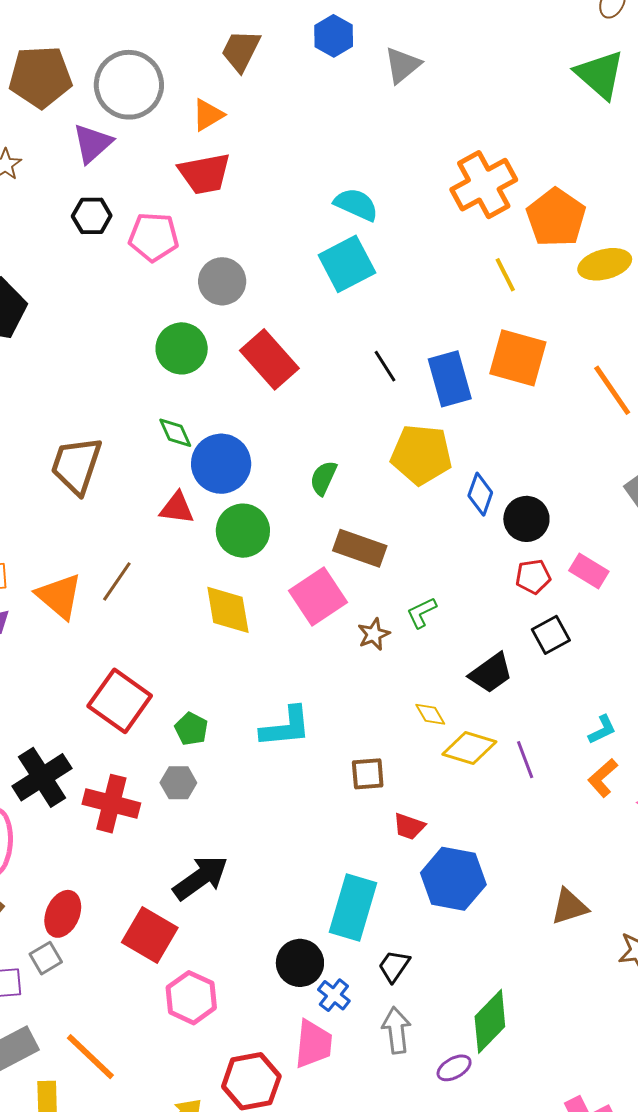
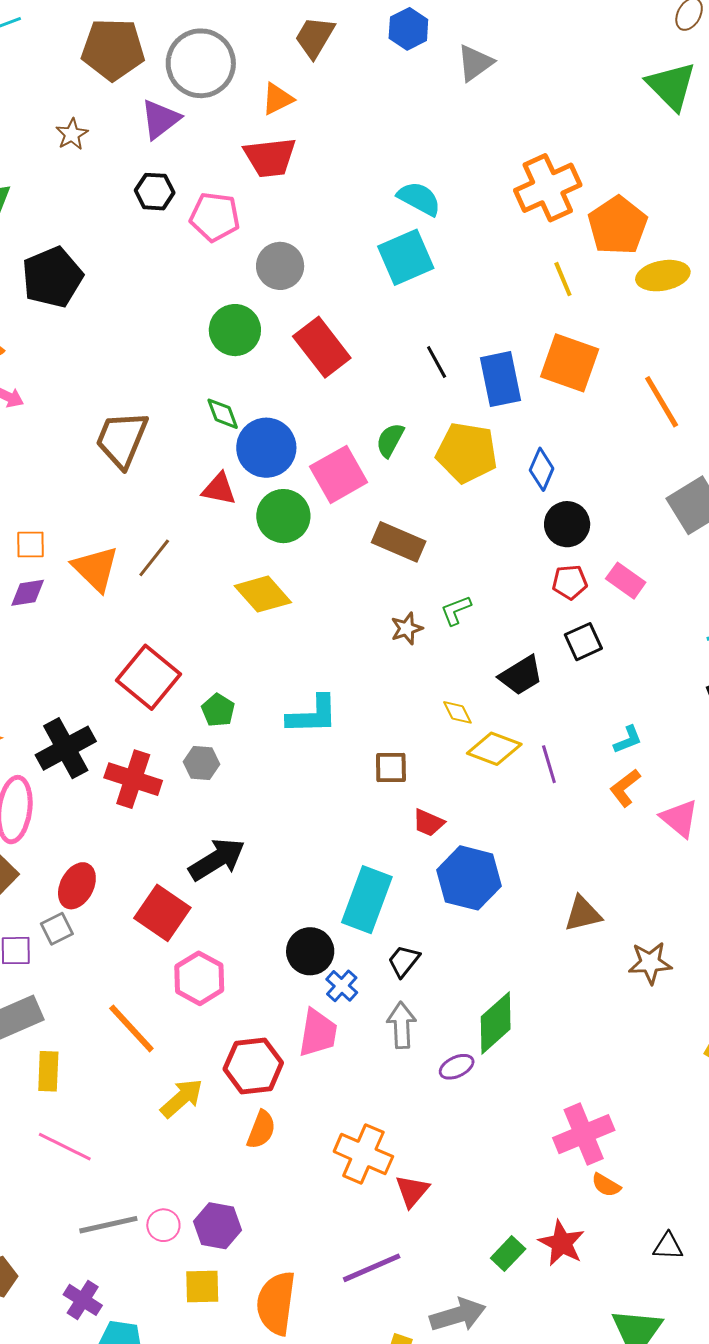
green semicircle: (323, 478) -> (390, 440), moved
blue diamond: (480, 494) -> (542, 469), moved
pink square: (318, 596) -> (339, 474), moved
yellow diamond: (228, 610) -> (263, 594), turned -36
orange line: (90, 1057) -> (131, 1028), moved

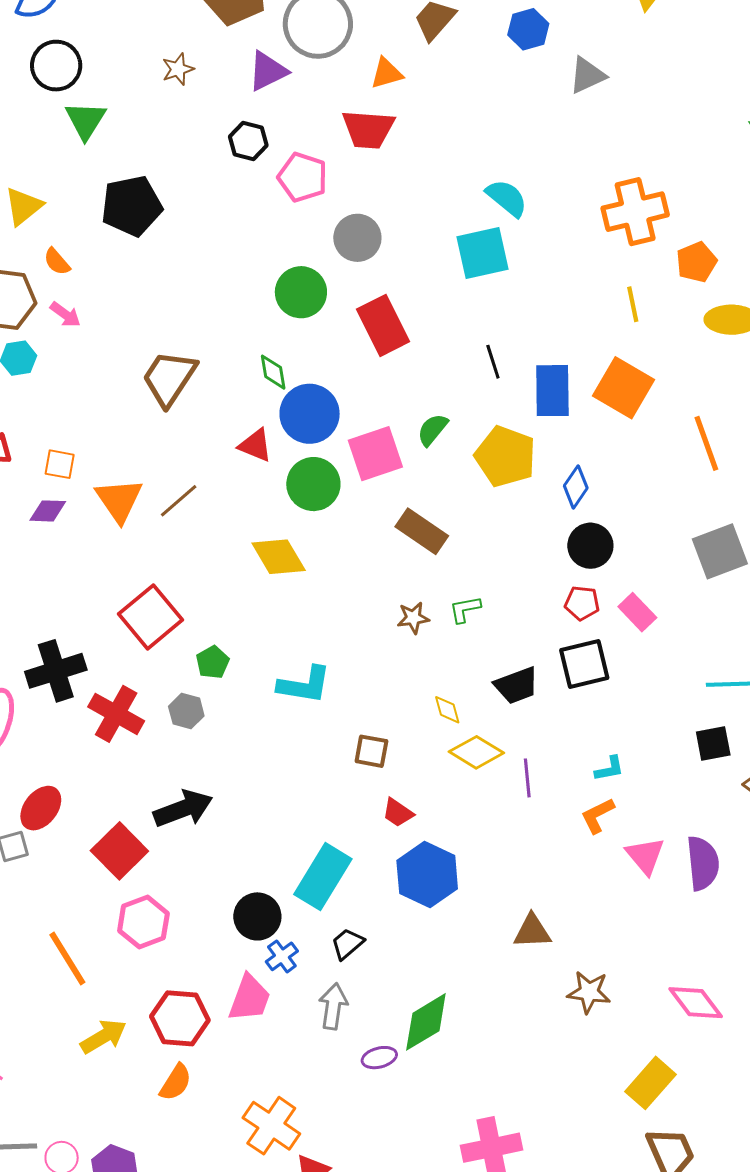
orange pentagon: (618, 226) -> (696, 262), size x0.7
black square: (583, 642) -> (584, 664), size x1.4

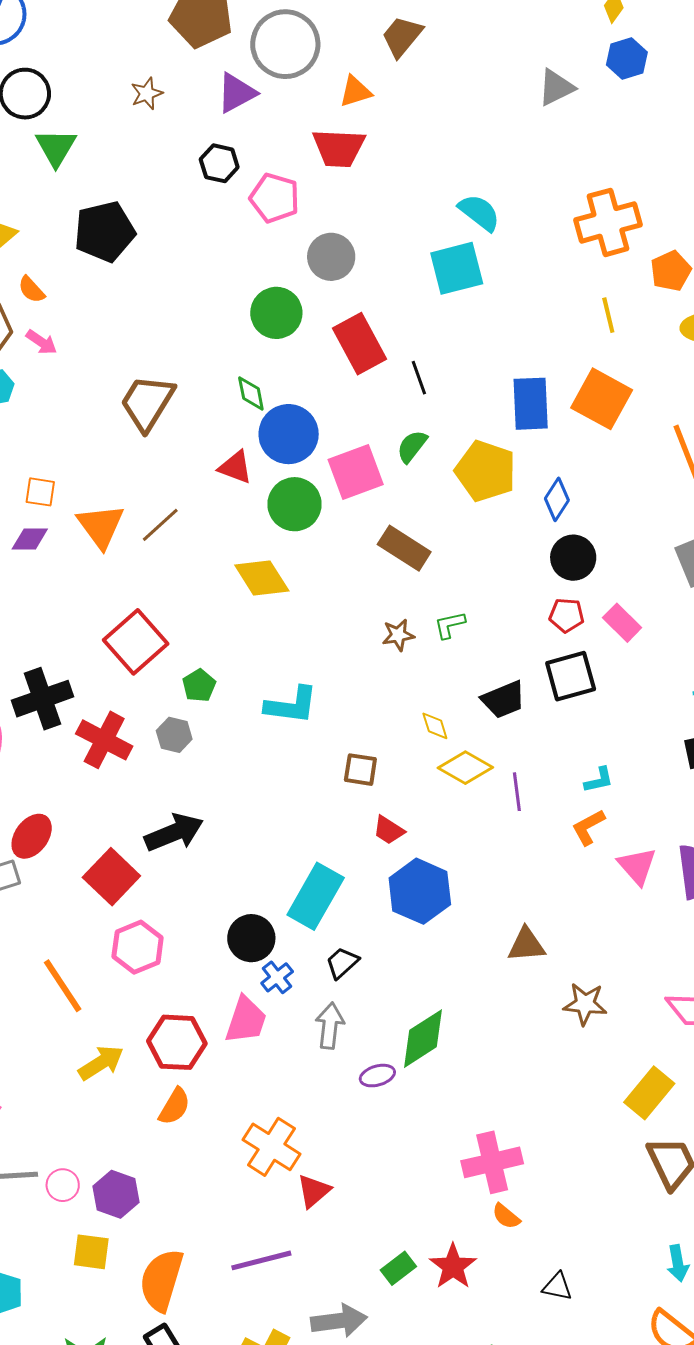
blue hexagon: (528, 29) -> (627, 58), moved
black line: (493, 362) -> (419, 378), moved

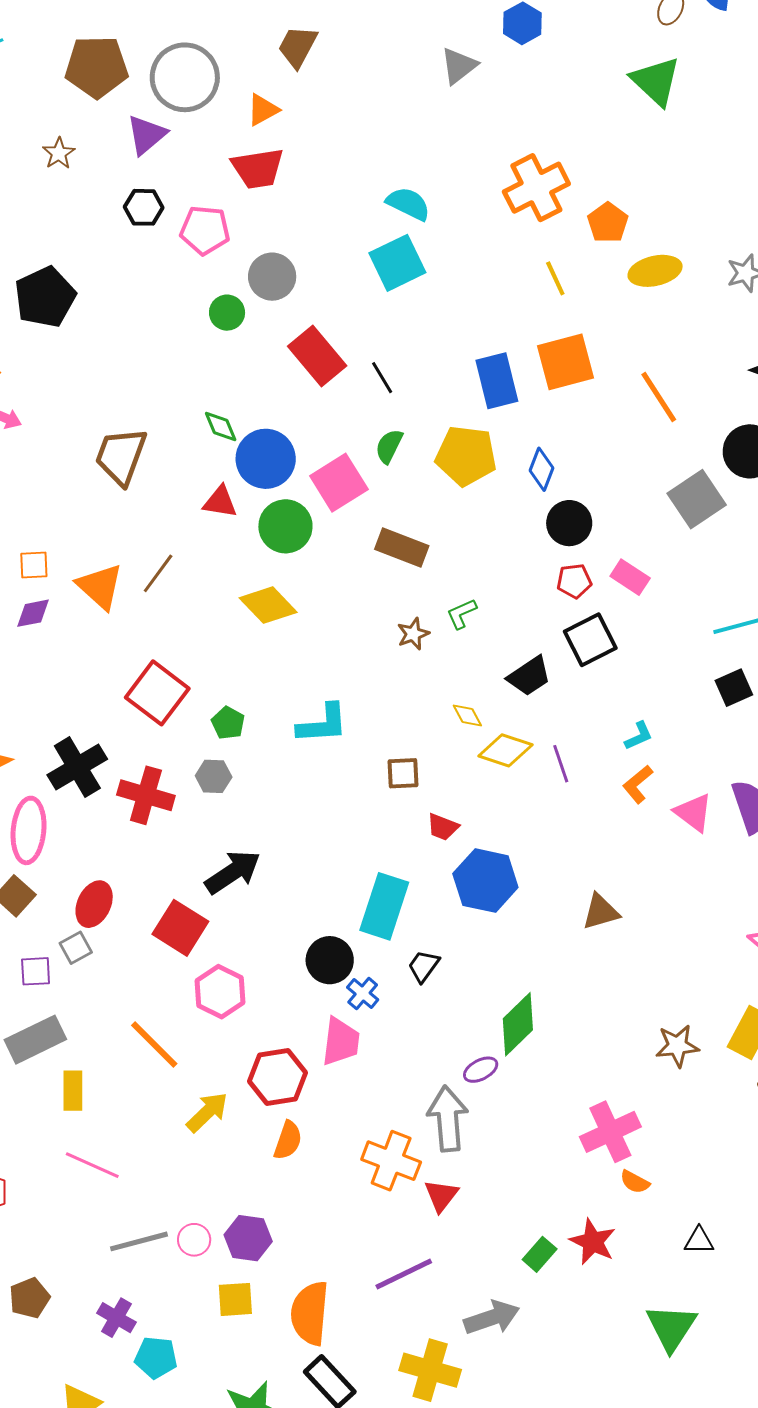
green circle: (276, 313) -> (227, 313), moved, size x0.7
orange square: (602, 399) -> (565, 362), turned -32
brown star: (585, 1004) -> (677, 1046), moved
gray arrow: (330, 1026) -> (448, 1119), moved, size x1.4

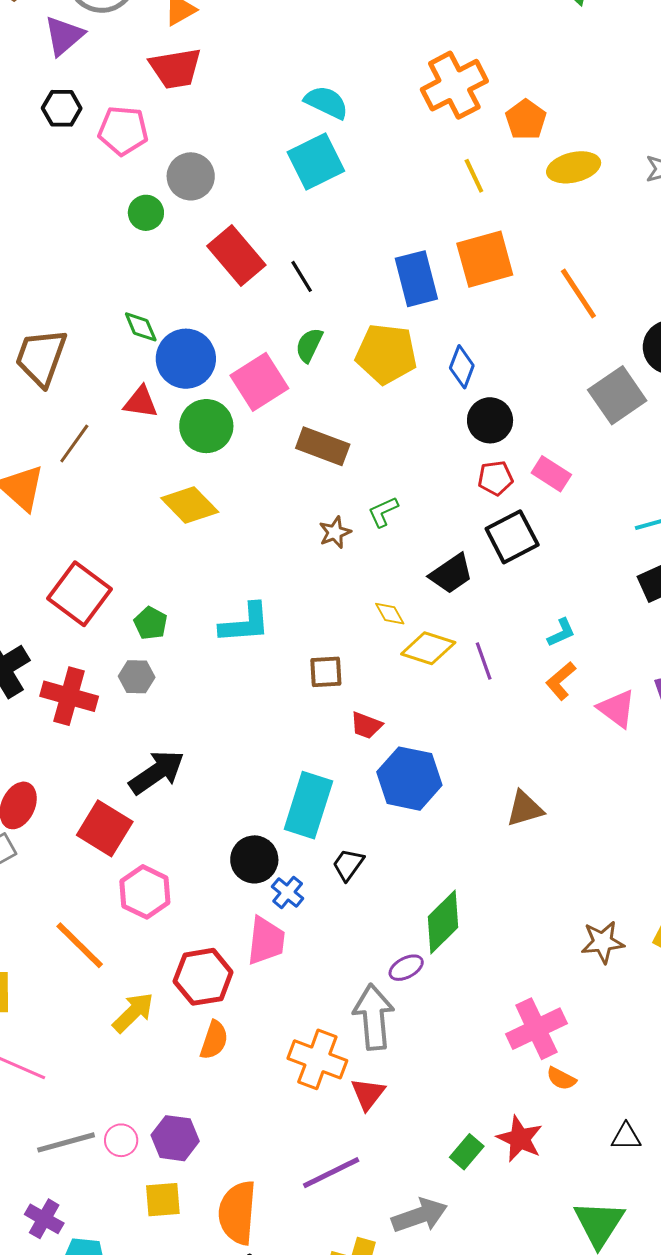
brown line: (158, 573) -> (74, 444), moved

